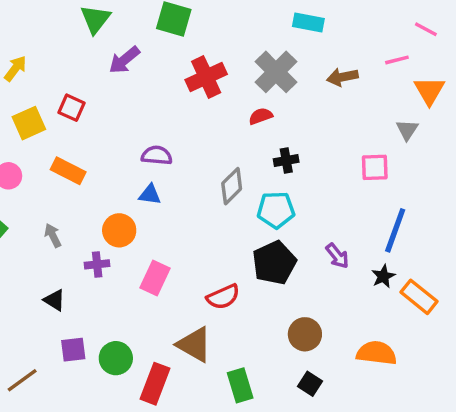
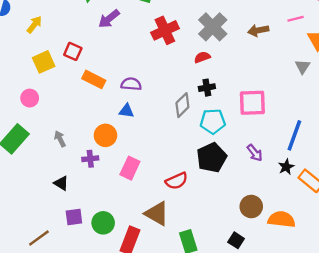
black cross: (286, 160) -> (207, 88), moved
pink square: (375, 167) -> (252, 103), moved, size x1.4
orange rectangle: (68, 171) -> (94, 79), moved
brown circle: (305, 334) -> (251, 207), moved

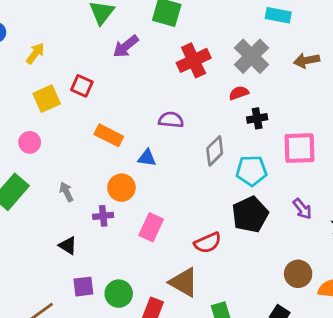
orange rectangle: (94, 79) -> (109, 135), moved
purple semicircle: (131, 84) -> (171, 120), moved
black cross: (207, 88) -> (257, 118), moved

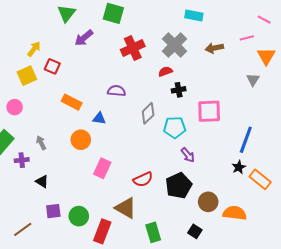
yellow arrow: (35, 53) -> (34, 49), moved
purple arrow: (302, 209) -> (188, 155), moved
black pentagon: (250, 214) -> (179, 186), moved
purple cross: (103, 216) -> (22, 160), moved

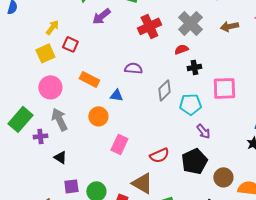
pink circle: (15, 107) -> (50, 87), moved, size x1.5
gray arrow: (41, 143) -> (59, 119), size x1.6

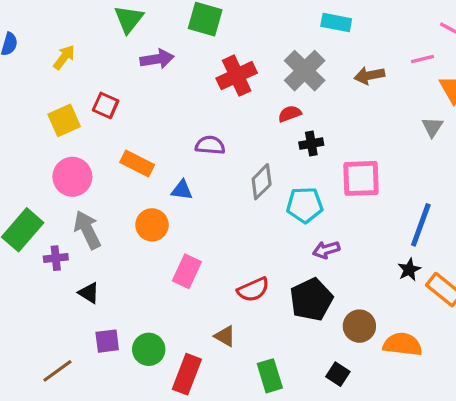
purple arrow: (101, 16) -> (157, 59), turned -150
yellow arrow: (52, 27) -> (64, 57), moved
purple arrow: (203, 131) -> (326, 250), turned 112
brown triangle: (142, 183) -> (225, 336), size x0.6

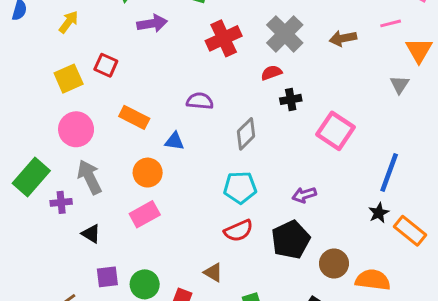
pink square: (361, 178) -> (335, 131), turned 36
cyan pentagon: (305, 205) -> (240, 187), moved
pink rectangle: (187, 271) -> (145, 214), moved, turned 36

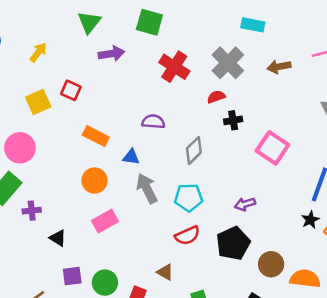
red cross: (224, 38) -> (174, 67), turned -32
pink circle: (76, 129) -> (20, 148), moved
orange circle: (148, 173) -> (94, 181), moved
gray arrow: (89, 177) -> (147, 188), moved

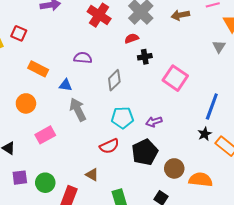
orange circle: (94, 181) -> (26, 103), moved
cyan pentagon: (189, 198) -> (122, 118), moved

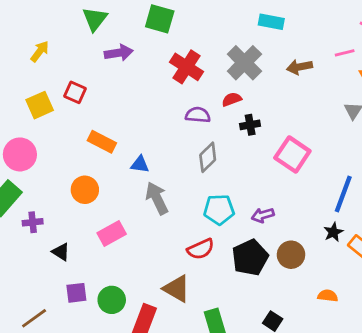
purple semicircle: (83, 58) -> (198, 115), moved
brown circle: (174, 168) -> (291, 255), moved
brown triangle: (92, 175) -> (177, 289), size x1.5
orange semicircle: (201, 180) -> (328, 296), size x0.6

